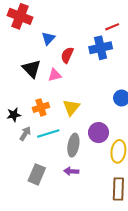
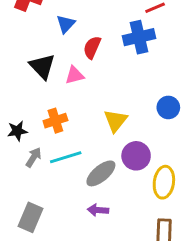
yellow triangle: (71, 107) -> (116, 121), moved
gray ellipse: (73, 145) -> (101, 173), turned 40
gray rectangle: (37, 174) -> (31, 217), moved

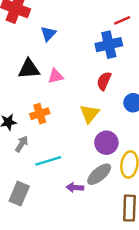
red semicircle: (92, 47) -> (104, 81), moved
black triangle: (42, 66) -> (29, 69), turned -50
cyan line: (66, 157) -> (48, 161), moved
gray ellipse: (101, 173) -> (99, 174), moved

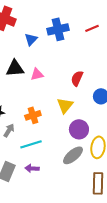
blue cross: (109, 45) -> (58, 29), moved
orange cross: (40, 114) -> (33, 115), moved
purple arrow: (75, 187) -> (32, 168), moved

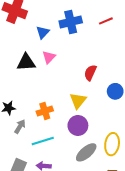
pink triangle: (37, 74) -> (49, 57), moved, turned -32
purple circle: (79, 129) -> (78, 125), moved

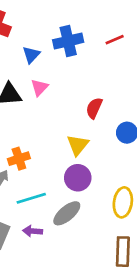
orange cross: (45, 111) -> (19, 159), moved
gray ellipse: (86, 152) -> (67, 213), moved

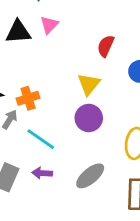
cyan line: (31, 198) -> (41, 139), turned 52
gray ellipse: (67, 213) -> (90, 176), moved

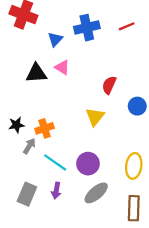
pink triangle: (49, 25) -> (62, 67), turned -42
purple circle: (89, 118) -> (88, 164), moved
purple arrow: (42, 173) -> (56, 191), turned -84

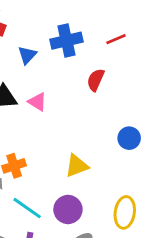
pink triangle: (62, 67) -> (37, 102), moved
red semicircle: (109, 85) -> (96, 80), moved
yellow triangle: (95, 117) -> (77, 166), moved, turned 30

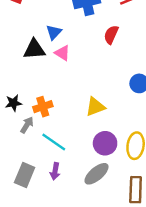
blue triangle: (27, 55) -> (54, 32), moved
purple circle: (68, 209) -> (105, 143), moved

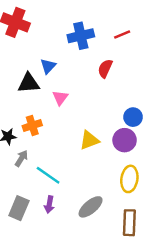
pink triangle: (62, 53) -> (60, 98), moved, turned 35
orange cross: (43, 107) -> (32, 126), moved
purple circle: (105, 143) -> (125, 140), moved

